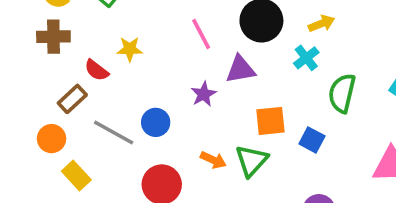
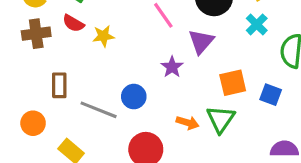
purple triangle: (240, 69) -> (201, 42), turned -32
red semicircle: (97, 70) -> (73, 23), moved
brown rectangle: (72, 99) -> (59, 85), turned -40
orange circle: (52, 139) -> (33, 123), moved

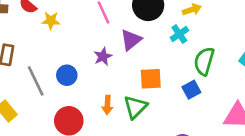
blue square: (271, 95) -> (191, 90), moved, turned 30
gray line: (99, 110) -> (36, 81), turned 32
orange arrow: (188, 123) -> (107, 105), turned 66

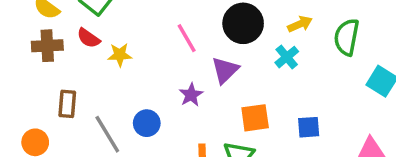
green semicircle: (204, 61) -> (347, 37), moved
blue square: (191, 90) -> (309, 127), turned 30

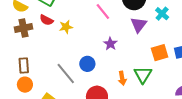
purple triangle: (225, 70) -> (139, 25), moved
brown rectangle: (67, 104) -> (24, 65), moved
orange square: (255, 118) -> (160, 53), moved

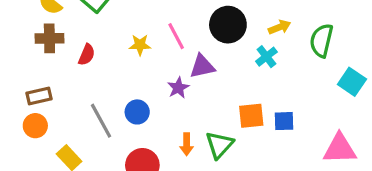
red semicircle: (46, 20) -> (87, 55), moved, turned -104
purple triangle: (139, 25) -> (202, 66), moved, turned 30
yellow star: (66, 27) -> (140, 45), moved
brown rectangle: (24, 65) -> (39, 96), turned 70

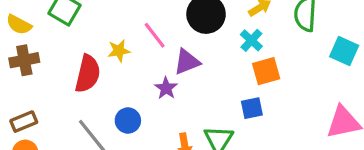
red semicircle: (87, 55) -> (88, 74), moved, size x1.6
orange square: (251, 116) -> (266, 71), moved
blue square: (284, 121) -> (252, 108), moved

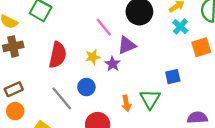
cyan cross: (251, 40) -> (180, 27), moved
yellow star: (119, 51) -> (93, 57), moved
orange square: (266, 71) -> (201, 47), moved

